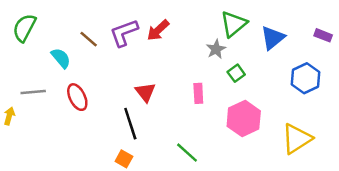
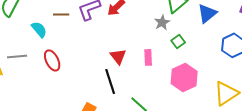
brown line: (89, 39) -> (61, 14), turned -42
red triangle: (145, 92) -> (118, 56), moved
black line: (130, 124) -> (110, 81), moved

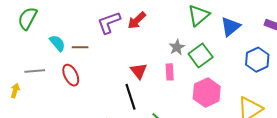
brown line: (61, 14) -> (80, 47), moved
gray star: (162, 22) -> (177, 47), moved
green square: (178, 41) -> (201, 56), size x1.6

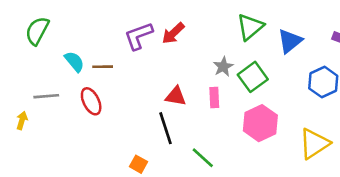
red triangle: (139, 71) -> (176, 96), turned -42

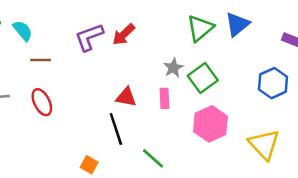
blue triangle: (290, 41) -> (237, 24), moved
cyan semicircle: (74, 62) -> (23, 31), moved
brown line: (103, 67) -> (41, 60), moved
yellow triangle: (314, 144) -> (264, 144), turned -40

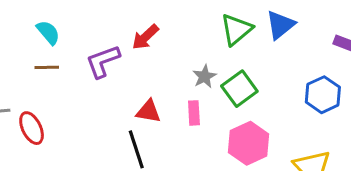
cyan semicircle: (23, 31) -> (48, 32), moved
purple L-shape: (89, 37) -> (103, 61), moved
red ellipse: (42, 102) -> (32, 128), moved

